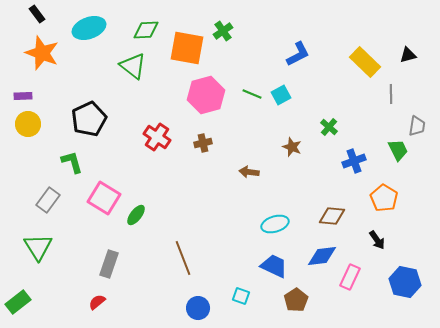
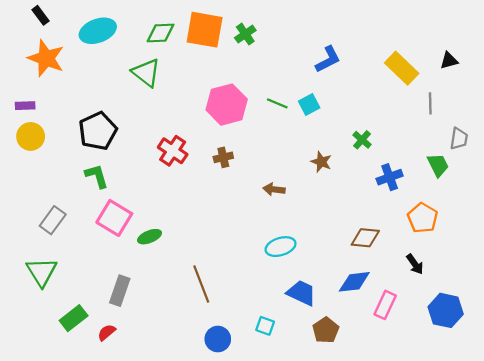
orange square: (187, 48) -> (205, 30), moved
green L-shape: (72, 162) -> (97, 176), moved
green ellipse: (136, 215) -> (150, 237), turned 30
cyan ellipse: (275, 224) -> (281, 247), moved
green rectangle: (18, 302) -> (74, 318), moved

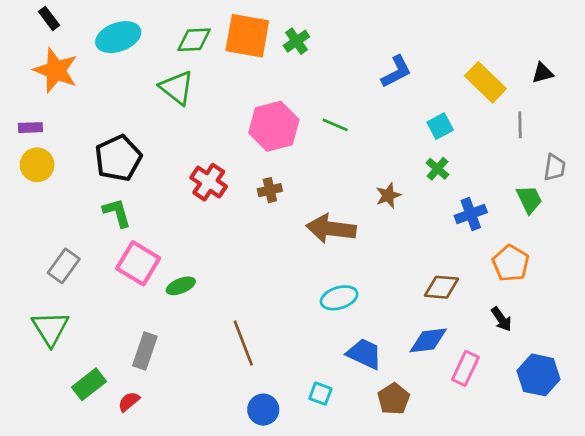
cyan square: (309, 105) -> (440, 126), moved
brown star: (321, 162) -> (388, 195), turned 30
brown arrow: (274, 189) -> (331, 229), size x1.8

